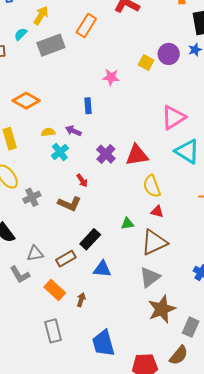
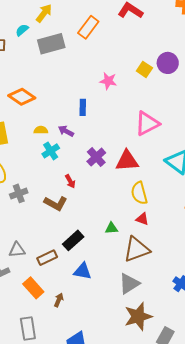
pink triangle: (173, 117) -> (147, 123), moved

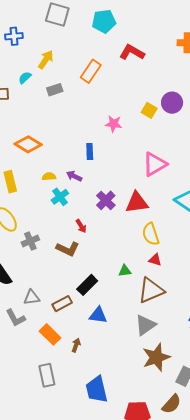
gray rectangle: (51, 44) -> (55, 90), size x0.6

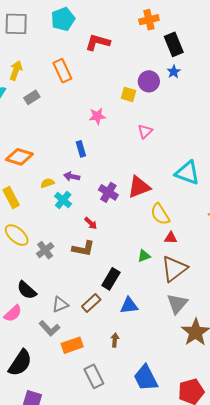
orange rectangle: (91, 71) -> (62, 71), turned -45
pink triangle: (155, 164) -> (145, 131), moved, size x0.6
orange rectangle: (50, 334) -> (72, 345), moved, turned -50

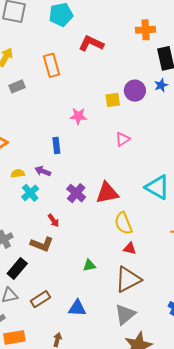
yellow square: (129, 94) -> (113, 100), turned -35
green triangle: (144, 256) -> (89, 265), moved
black rectangle: (111, 279) -> (17, 269), moved

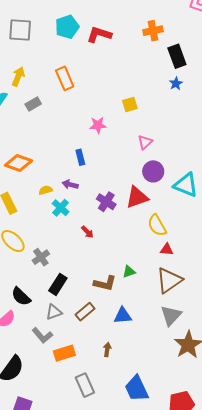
red L-shape: (91, 43) -> (99, 34), moved
purple circle: (135, 91) -> (153, 171), moved
brown L-shape: (42, 244) -> (105, 283), moved

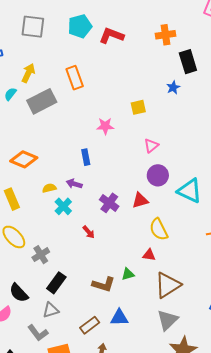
blue star: (176, 83) -> (173, 87), moved
gray rectangle: (33, 104) -> (42, 101), size x1.8
red triangle: (137, 197) -> (140, 200), size x0.7
red triangle: (167, 249) -> (149, 255), moved
brown rectangle: (85, 312) -> (90, 325), moved

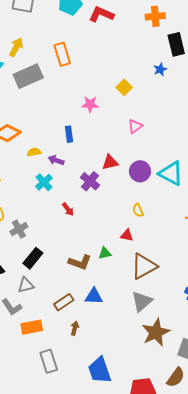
yellow square: (138, 107) -> (124, 87), turned -35
purple circle: (158, 175) -> (140, 171), moved
yellow semicircle: (49, 188) -> (34, 152), moved
red triangle: (140, 200) -> (110, 162), moved
yellow semicircle: (159, 229) -> (138, 210), size x0.6

